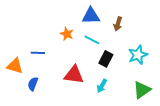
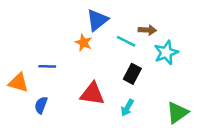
blue triangle: (91, 16) -> (97, 20), moved, turned -36
brown arrow: (118, 24) -> (147, 30), turned -104
cyan line: (92, 40) -> (126, 41), moved
cyan star: (138, 55) -> (166, 53), moved

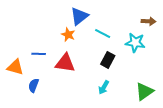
brown arrow: (147, 30) -> (148, 21), moved
cyan star: (166, 53) -> (135, 43), turned 30
red triangle: (92, 94) -> (65, 63), moved

